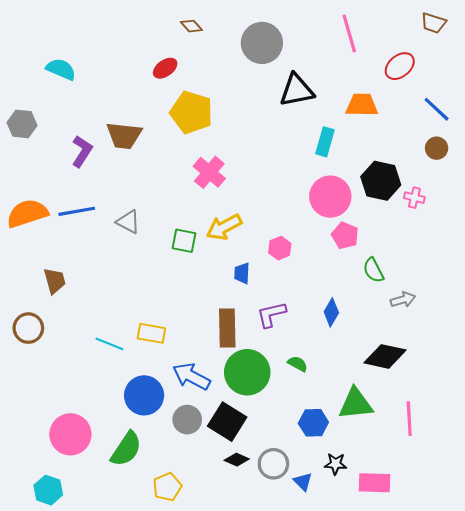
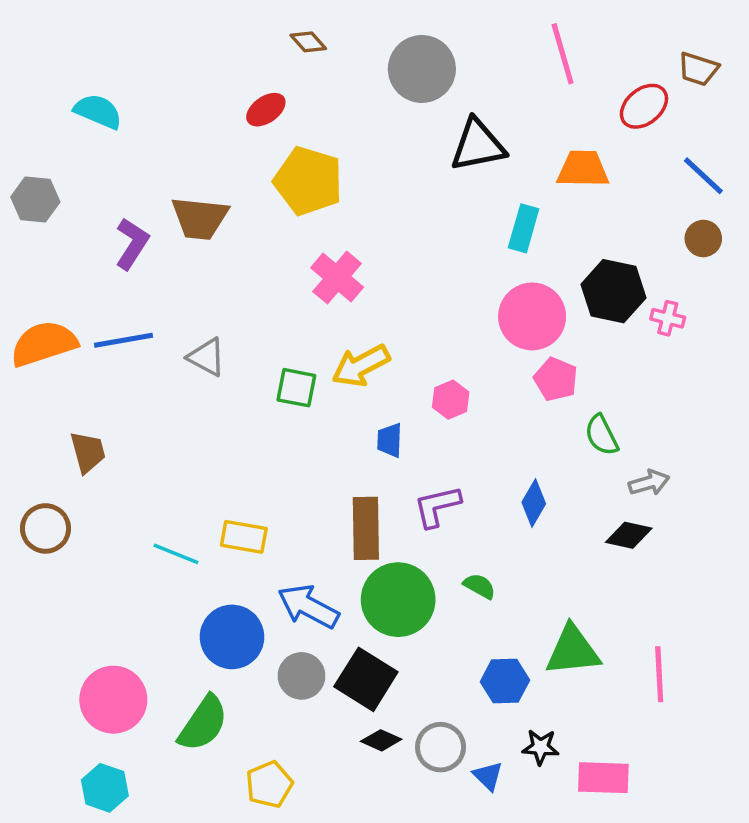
brown trapezoid: (433, 23) -> (698, 69), moved
black diamond: (385, 356) -> (629, 535), moved, size x0.7
cyan hexagon: (48, 490) -> (105, 788), moved

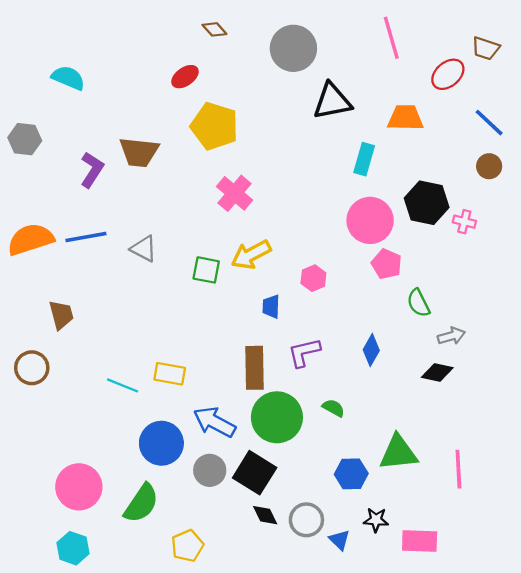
black diamond: (381, 740) -> (265, 515), turned 40

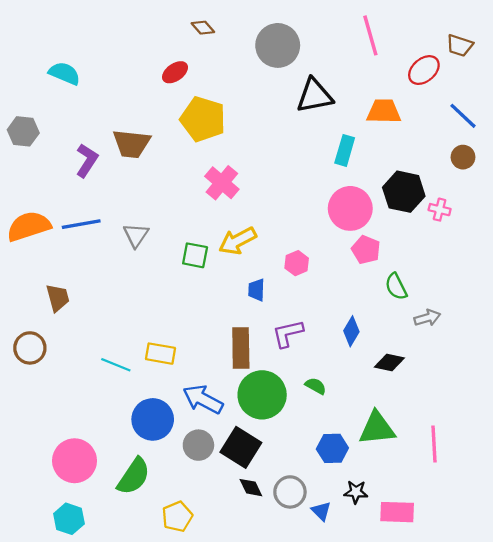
gray triangle: (144, 249) -> (136, 235), turned 36
black diamond: (437, 373) -> (389, 362), moved

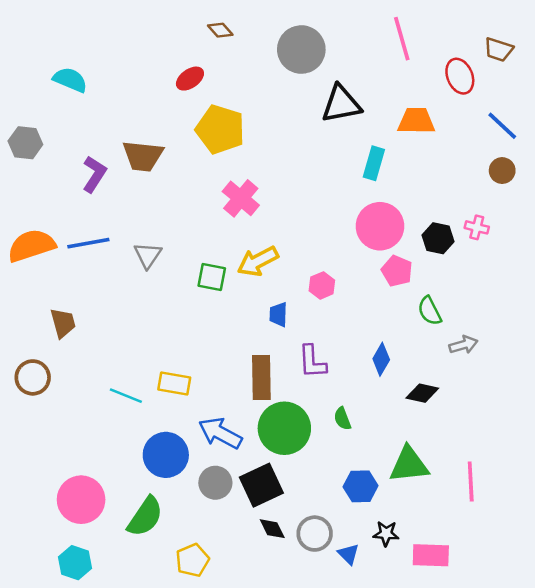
red ellipse: (424, 70) -> (460, 76), turned -72
black hexagon: (404, 192) -> (438, 238), moved, size x0.7
purple L-shape: (288, 333) -> (312, 362), turned -80
green semicircle: (316, 386) -> (342, 419), turned -140
black square: (241, 447) -> (261, 485), turned 33

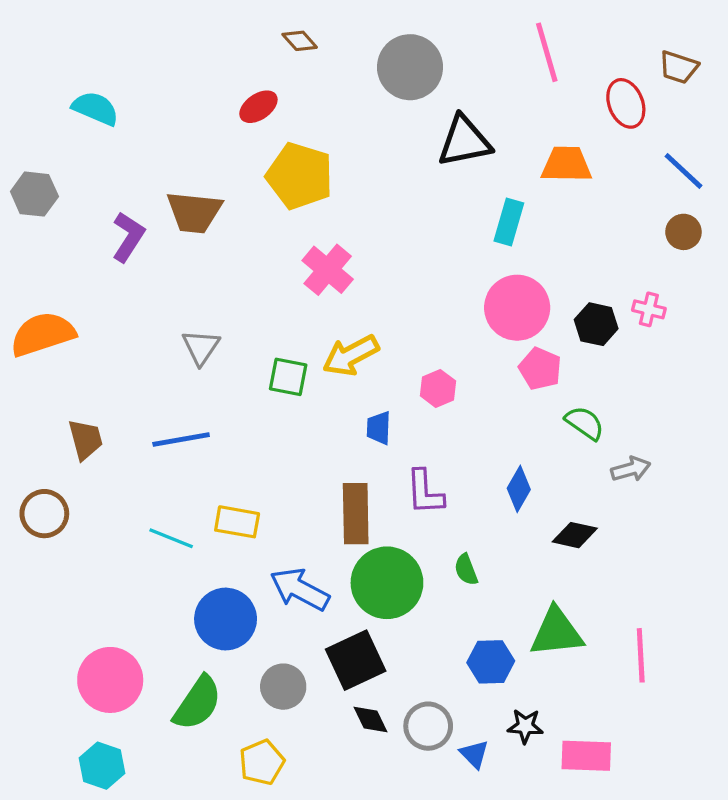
blue line: (88, 243) -> (181, 439), moved
green semicircle: (430, 311) -> (585, 423), turned 152
gray circle: (215, 483) -> (283, 687), moved

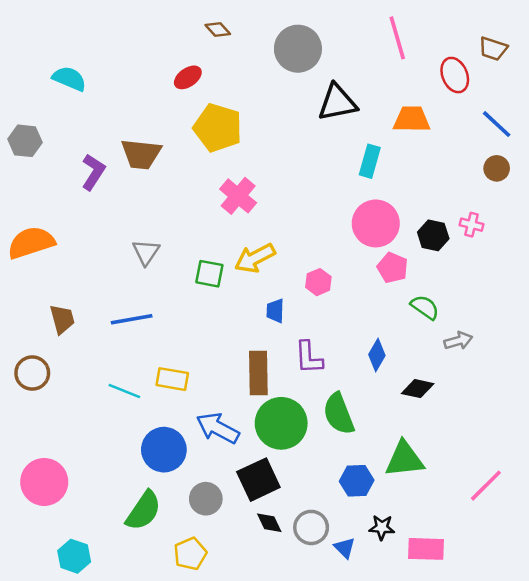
green semicircle: (466, 570) -> (339, 414), size x1.8
pink line: (641, 655) -> (486, 486), moved, turned 48
pink circle: (110, 680) -> (44, 482), moved

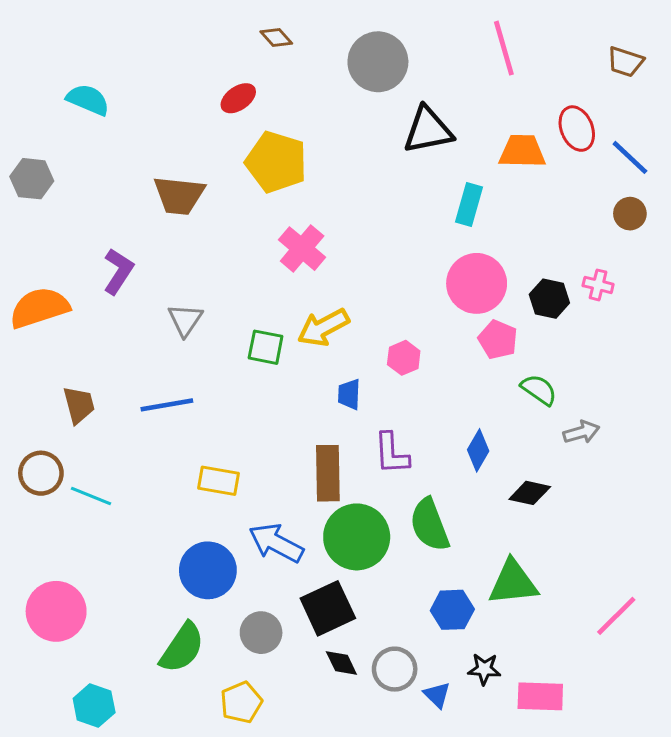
red ellipse: (455, 75) -> (577, 129), moved
purple L-shape: (93, 172) -> (118, 271), moved
cyan line: (124, 391) -> (91, 496), moved

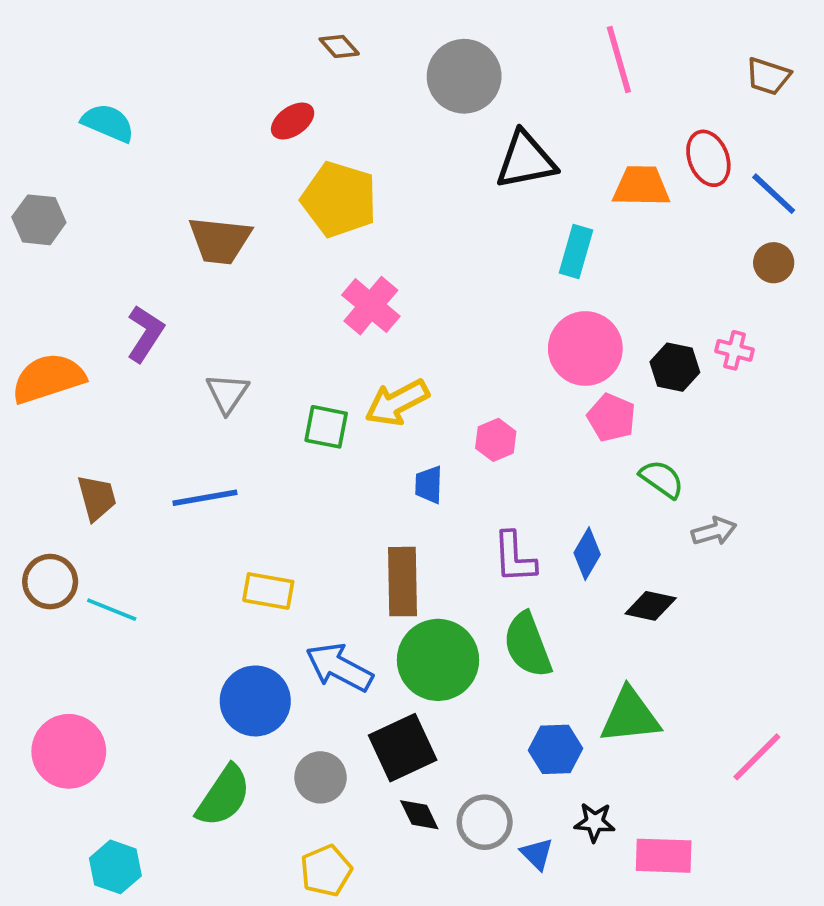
purple L-shape: (392, 453) -> (514, 557), moved
yellow pentagon: (241, 702) -> (326, 871), moved

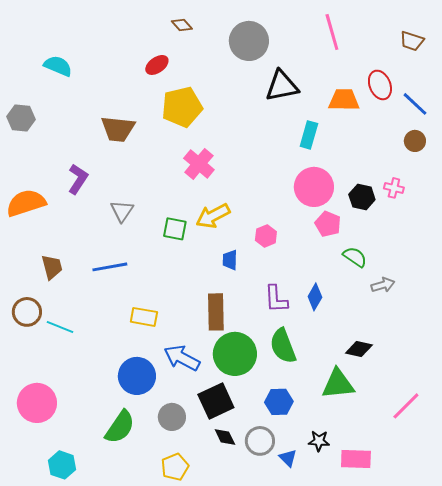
yellow pentagon: (339, 199) -> (182, 107), turned -30
black diamond: (651, 606) -> (359, 349), moved
blue hexagon: (555, 749) -> (279, 402), moved

